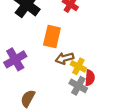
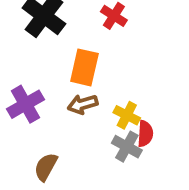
brown arrow: (65, 58) -> (83, 104), moved

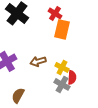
orange rectangle: (84, 67) -> (62, 29), moved

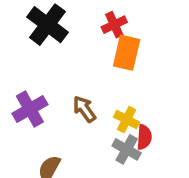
red cross: (55, 13) -> (114, 25), turned 32
brown arrow: (38, 61) -> (84, 109), turned 70

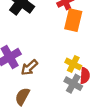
brown arrow: (84, 109) -> (29, 67), moved, turned -96

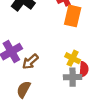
gray cross: (73, 84) -> (73, 77), turned -30

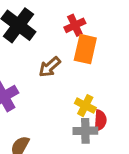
brown arrow: (30, 62) -> (50, 67), moved

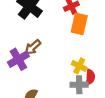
brown arrow: (50, 67) -> (33, 47), moved

